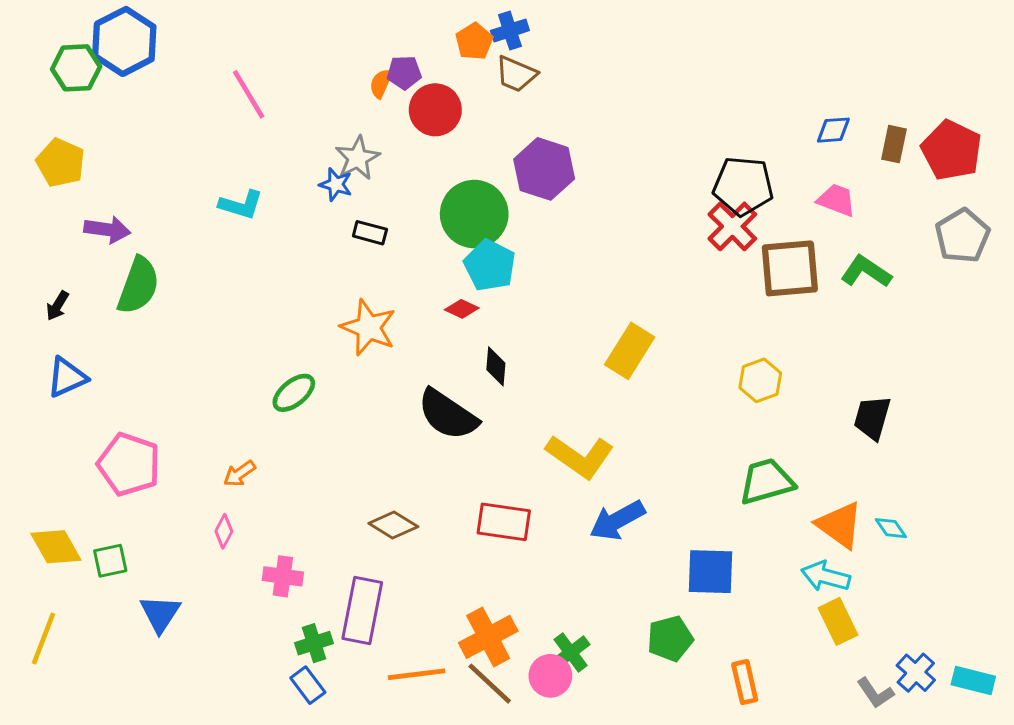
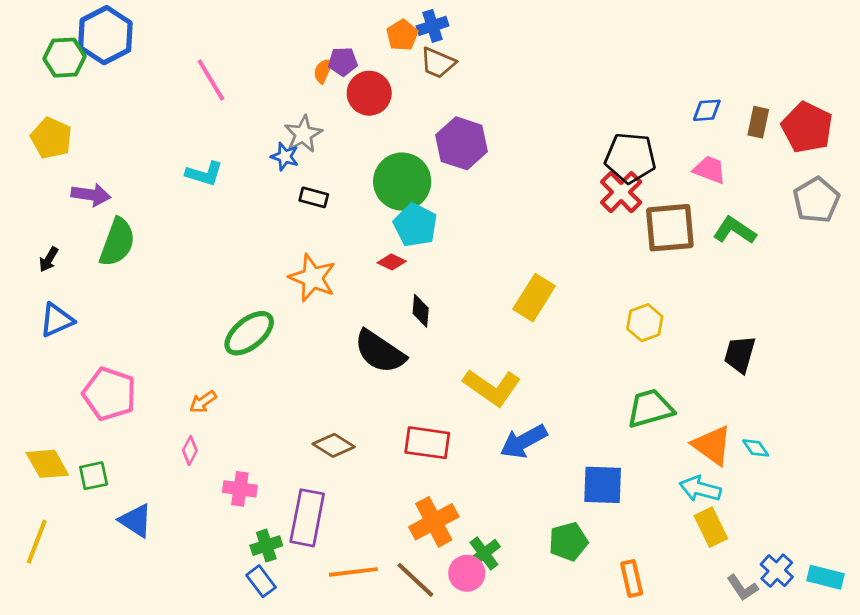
green ellipse: (294, 393) -> (249, 333), size x1.4
blue triangle: (160, 614) -> (136, 521), turned -30
orange cross: (488, 637) -> (434, 522), moved

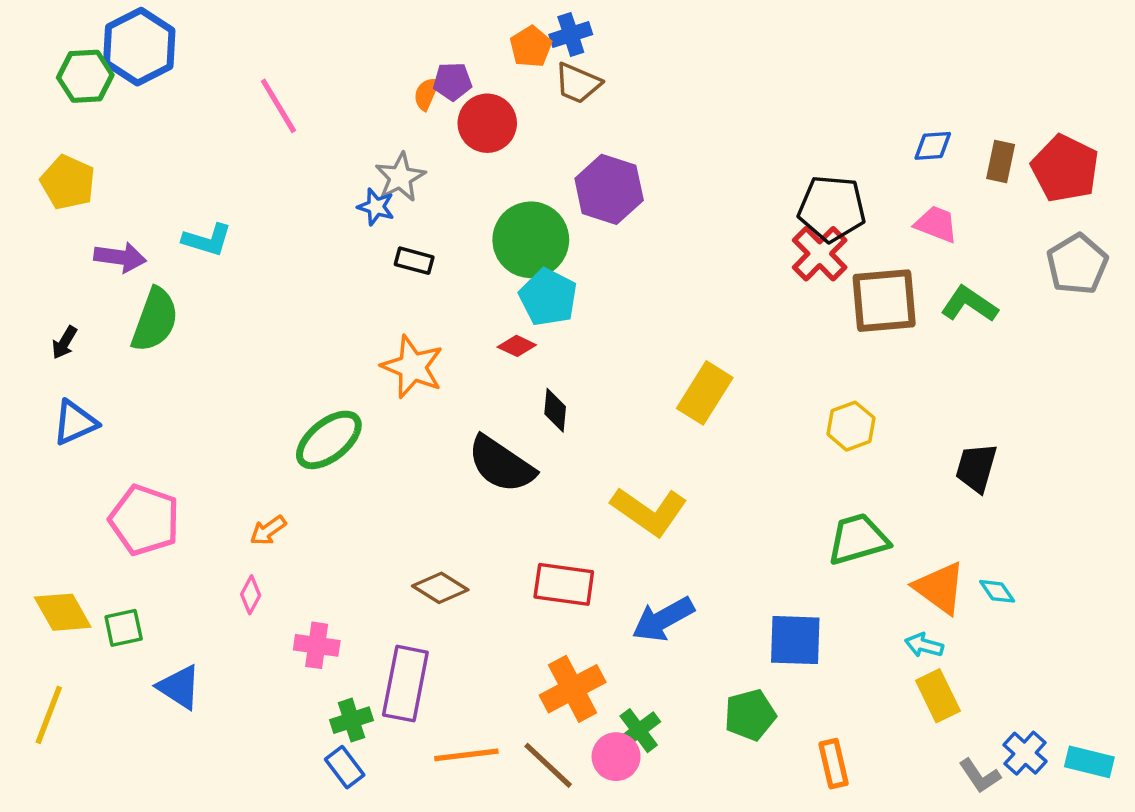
cyan L-shape: (204, 174) -> (207, 240), moved
blue arrow: (523, 441) -> (663, 619), moved
cyan arrow: (700, 489) -> (924, 645), size x0.7

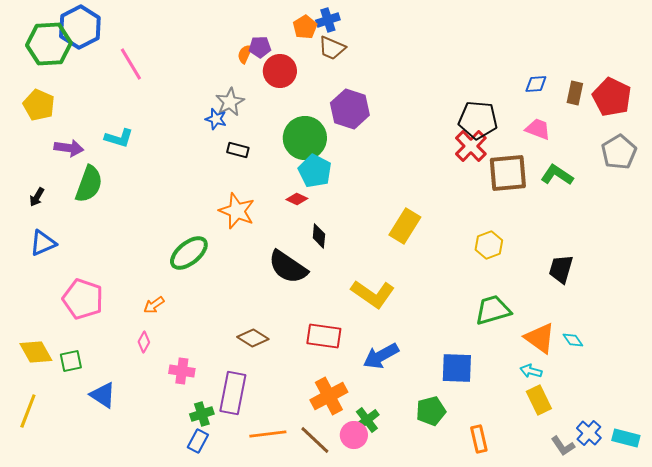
green hexagon: (85, 76) -> (49, 44), size x1.4
pink line: (278, 106) -> (131, 64), moved
blue rectangle: (345, 767) -> (198, 441), turned 65

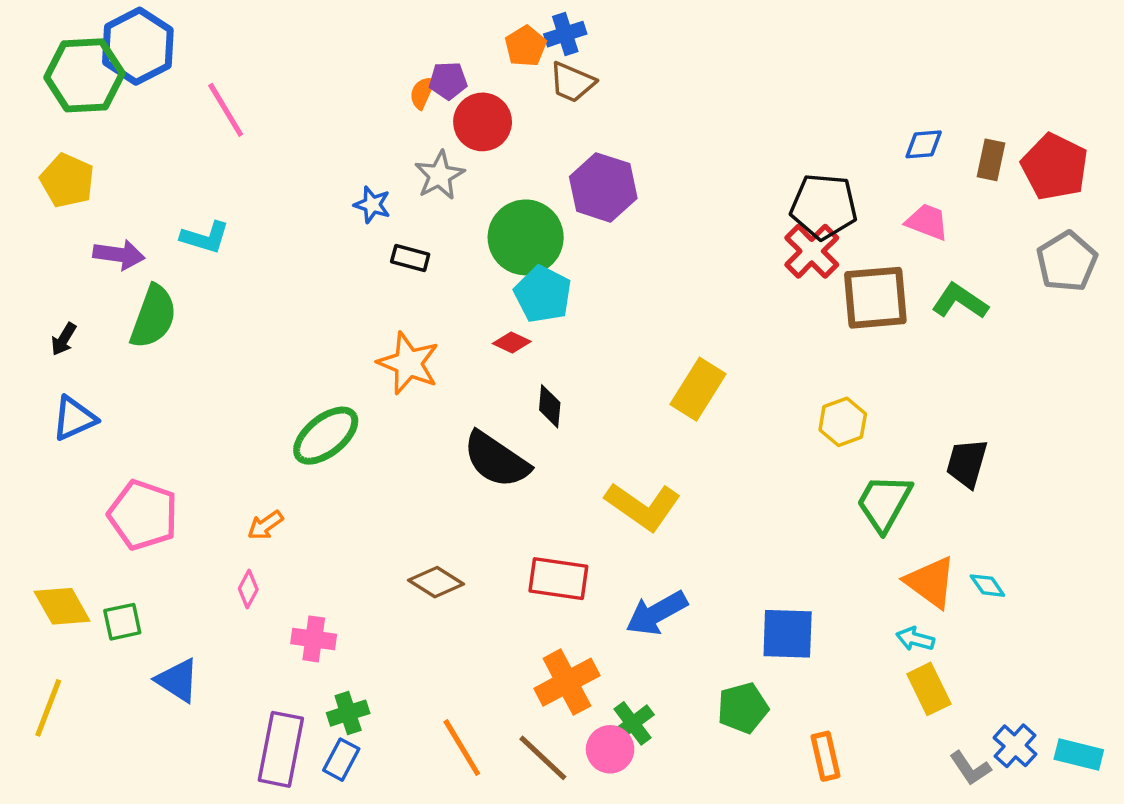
gray star: (230, 102) -> (439, 175), moved
green trapezoid: (493, 310) -> (884, 503), moved, turned -45
purple rectangle: (233, 393) -> (281, 749), moved
orange line: (268, 434) -> (462, 748), turned 66

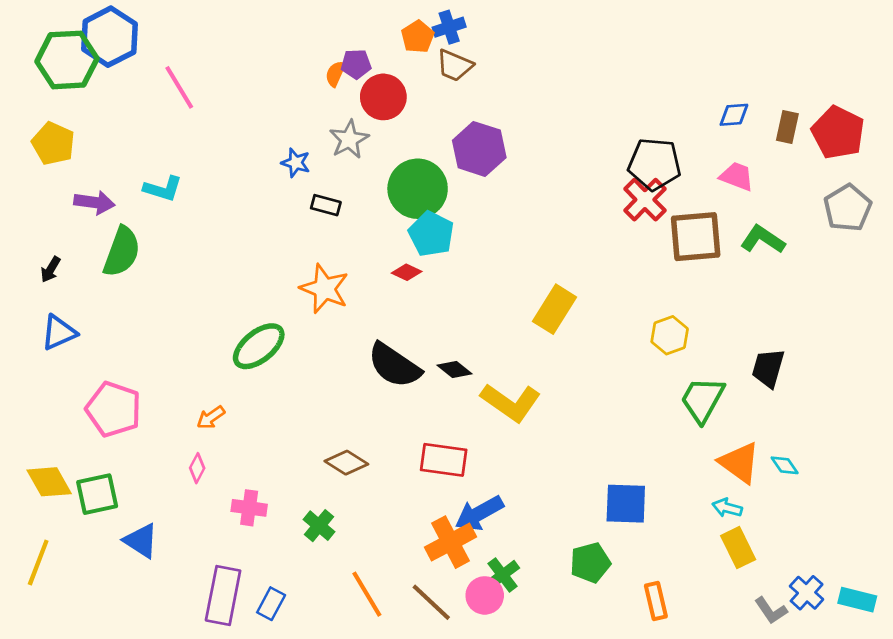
black diamond: (550, 406) -> (455, 369), moved, turned -56
blue arrow: (657, 613) -> (479, 513), moved
green square: (122, 622) -> (97, 494), size x1.4
green cross: (348, 713) -> (319, 526), moved, turned -32

